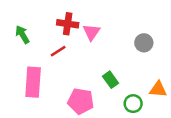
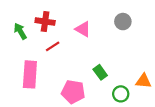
red cross: (68, 24) -> (45, 22), moved
pink triangle: (91, 32) -> (83, 29), turned -35
gray circle: (144, 43) -> (123, 22), moved

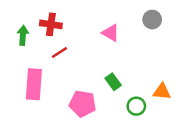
gray circle: (123, 22) -> (152, 20), moved
pink triangle: (83, 29) -> (111, 33), moved
green arrow: (20, 31) -> (23, 35), turned 35

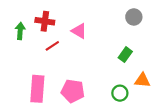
pink triangle: (111, 33) -> (79, 31), moved
green rectangle: (113, 82) -> (125, 55), moved, turned 72
pink rectangle: (34, 84) -> (37, 89), moved

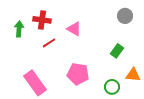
pink rectangle: (37, 89) -> (35, 83), turned -40
pink pentagon: (73, 91) -> (78, 74), moved

